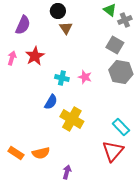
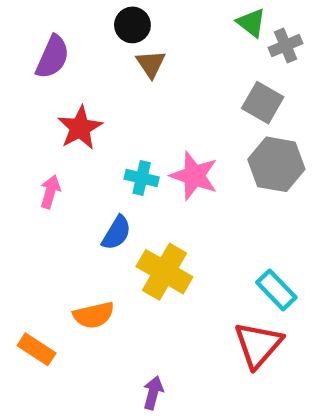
pink arrow: (12, 58) -> (50, 192), moved
pink star: (85, 77) -> (194, 176), size x1.5
orange semicircle: (41, 153) -> (94, 315), moved

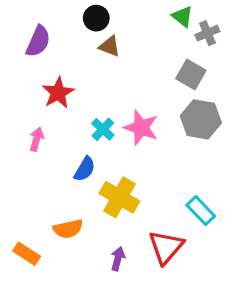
brown triangle: (151, 64) -> (110, 46), turned -35
cyan cross: (142, 178) -> (103, 129), turned 30
red triangle: (258, 345) -> (166, 247), moved
purple arrow: (153, 393) -> (118, 259), moved

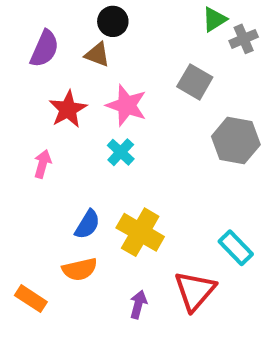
green triangle: (183, 16) -> (214, 19), turned 50
brown triangle: (110, 46) -> (97, 55), moved
gray square: (191, 75) -> (195, 82), moved
pink star: (141, 128) -> (127, 105), moved
blue semicircle: (85, 169) -> (87, 224), moved

